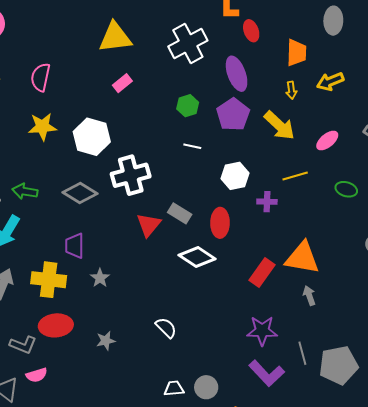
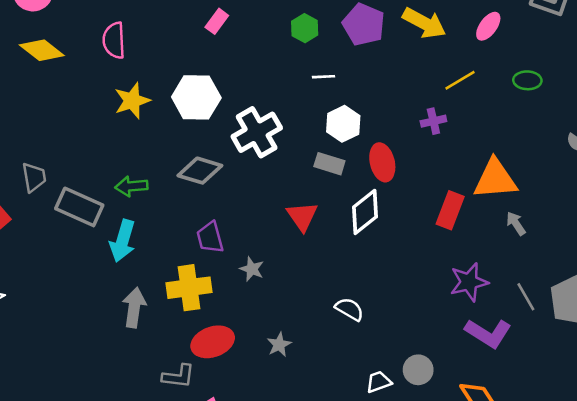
white hexagon: (235, 176) -> (343, 124), moved
red triangle: (149, 225) -> (302, 216), moved
white diamond: (197, 257) -> (365, 212), turned -57

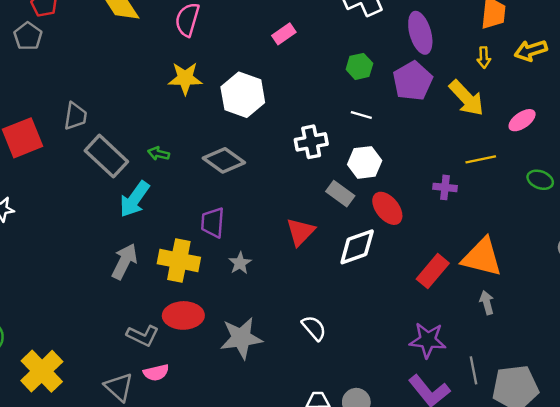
white cross: (257, 132) -> (311, 142), moved, size x0.7
red ellipse: (382, 162) -> (387, 208), turned -44
green arrow: (131, 186) -> (159, 154), size x0.7
gray star: (279, 345) -> (241, 338), size x1.8

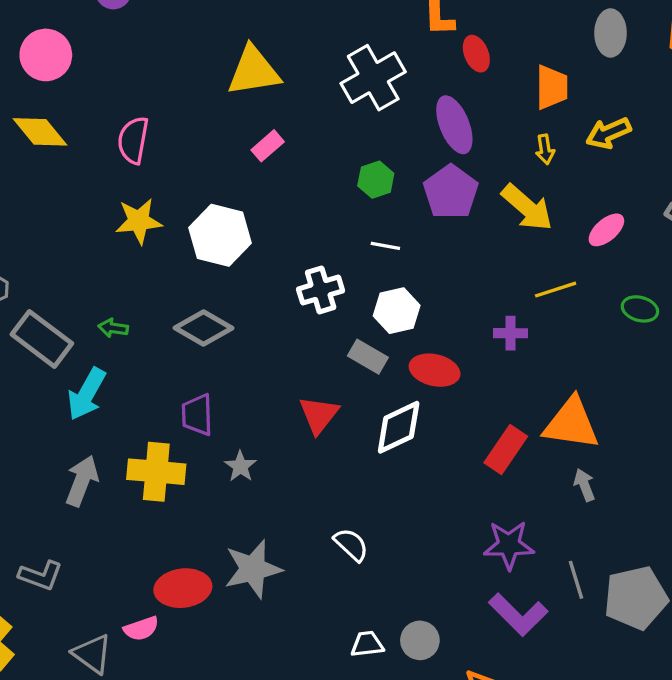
red ellipse: (387, 208) -> (435, 370), turned -32
red ellipse: (183, 315) -> (183, 588), moved
gray L-shape: (143, 335) -> (41, 575), moved

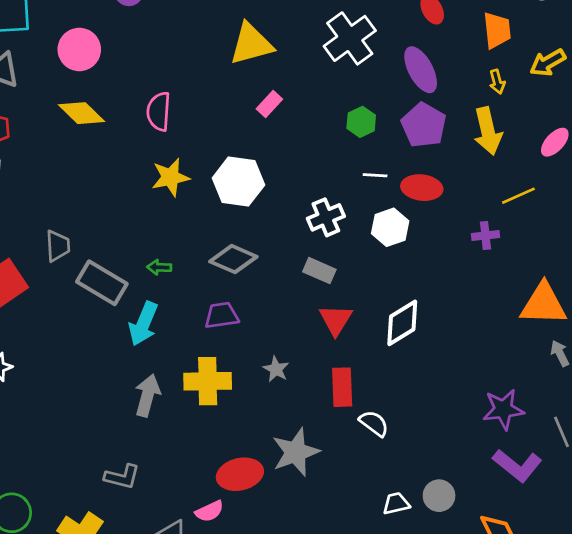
yellow arrow: (527, 208) -> (488, 131), turned 42
gray rectangle: (368, 357) -> (319, 271), moved
red ellipse: (435, 370) -> (422, 188), moved
purple trapezoid: (197, 415) -> (222, 315), moved, turned 90
red rectangle: (506, 450) -> (342, 387), moved, turned -30

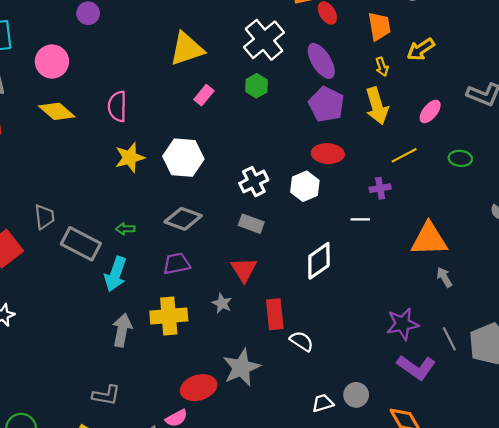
green hexagon: (361, 122) -> (257, 86), moved
white line: (375, 175) -> (360, 219), moved
red triangle: (336, 320) -> (244, 270), moved

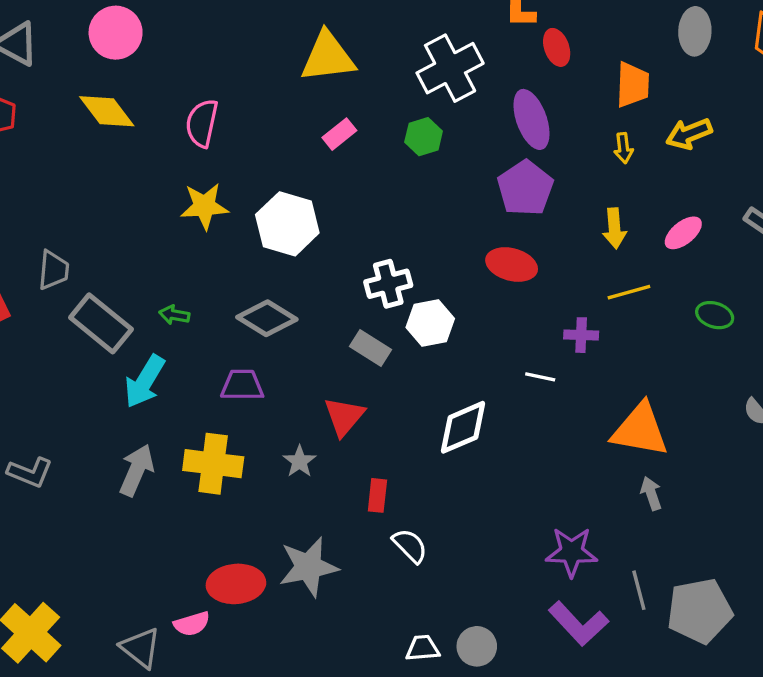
yellow arrow: (377, 106) -> (614, 228), moved, size x0.7
white hexagon: (305, 186) -> (430, 323), moved
red rectangle: (275, 314) -> (377, 495), size x0.7
gray L-shape: (106, 395) -> (30, 472), moved

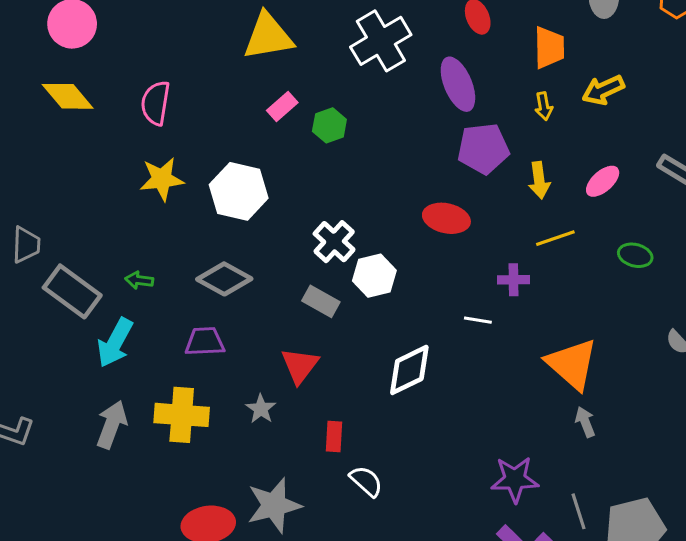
green hexagon: (424, 137) -> (329, 125), moved
purple pentagon: (525, 188) -> (483, 149), moved, turned 30
white cross: (388, 284) -> (334, 242), turned -30
orange triangle: (640, 430) -> (572, 364), turned 34

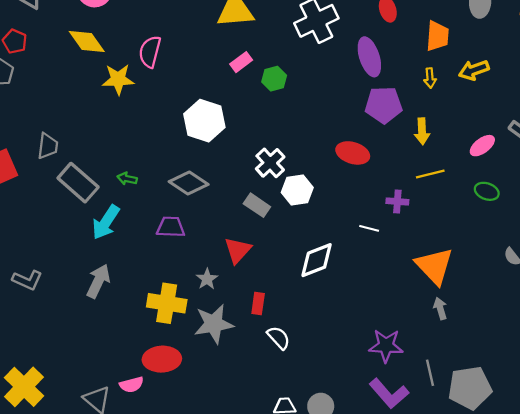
yellow star: (162, 179) -> (118, 79), moved
pink ellipse: (603, 181) -> (482, 146), moved
yellow cross: (182, 415) -> (167, 303), moved
gray star: (274, 505) -> (214, 324), moved

